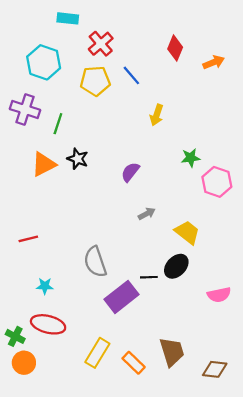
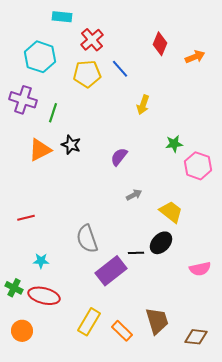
green cross: (15, 336) -> (14, 288), moved

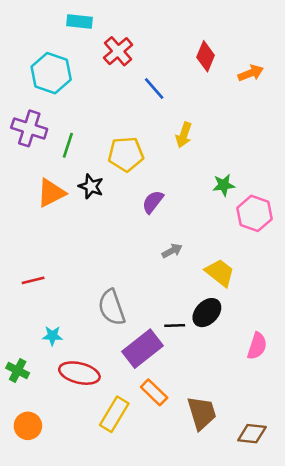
yellow pentagon: (87, 74) -> (126, 154), moved
pink semicircle: (200, 269) -> (257, 346), turned -60
red ellipse: (44, 296) -> (79, 373), moved
orange rectangle: (122, 331) -> (154, 392), moved

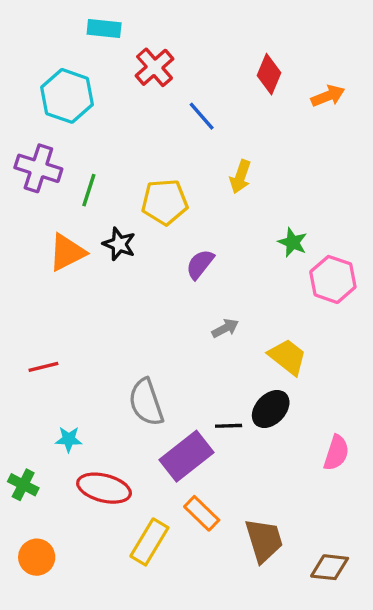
green star: (224, 185) -> (293, 242), turned 30

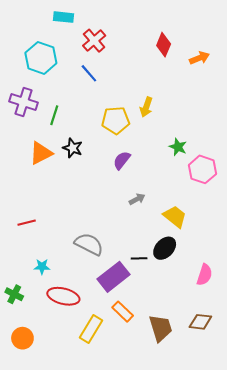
blue line: (202, 116) -> (89, 73), moved
yellow pentagon: (165, 202) -> (116, 120), moved
gray semicircle: (146, 402) -> (89, 244), turned 136
brown diamond: (330, 567) -> (200, 322), moved

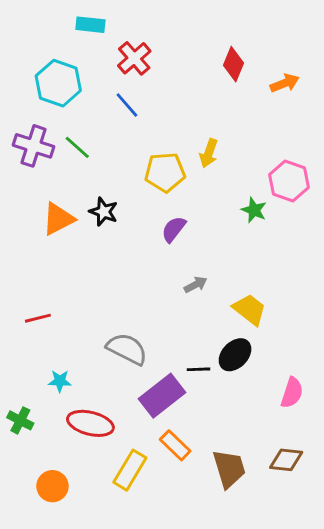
green line: (54, 115) -> (77, 147), moved, turned -66
pink hexagon: (202, 169) -> (289, 181), moved
orange circle: (22, 338) -> (52, 486), moved

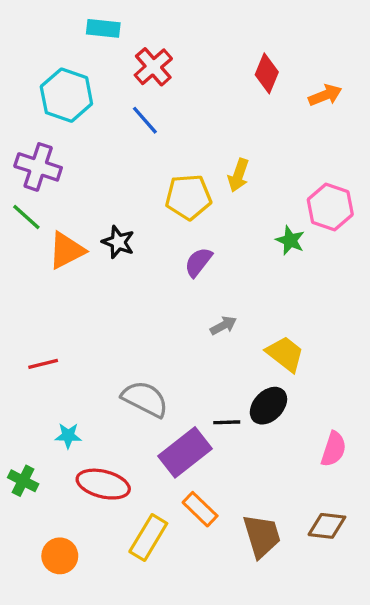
green line: (77, 147) -> (26, 217), moved

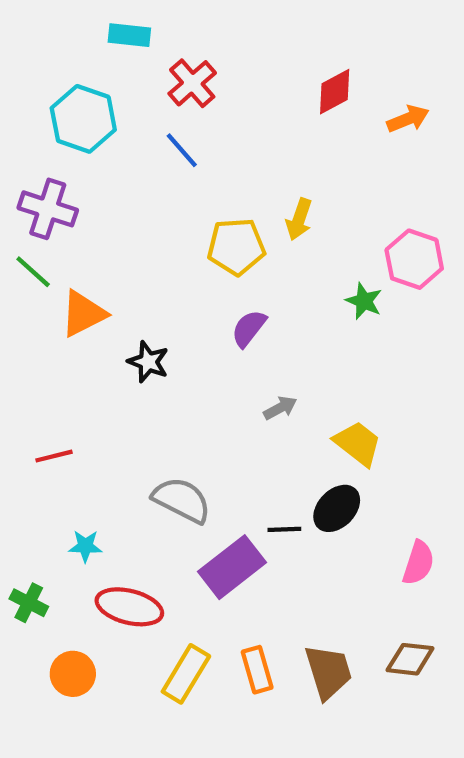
red diamond: (267, 73) -> (335, 92), turned 39
black star: (118, 242) -> (148, 362), moved
orange rectangle: (200, 509) -> (257, 670), moved, turned 30
orange circle: (60, 556) -> (73, 674), moved

